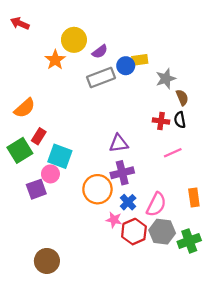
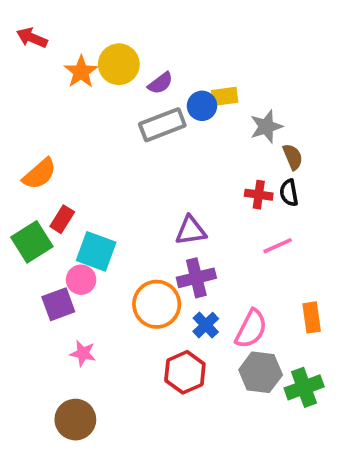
orange star: (55, 60) -> (81, 72), moved
pink star: (114, 220) -> (83, 353), moved
red hexagon: (134, 232) -> (185, 372), moved

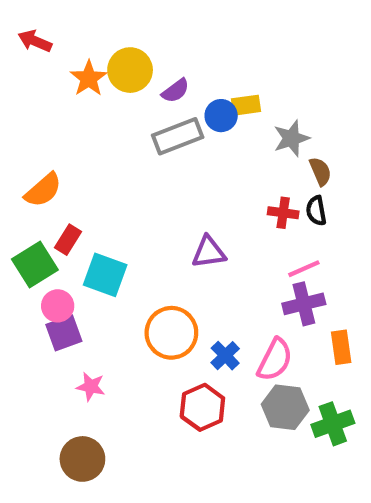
purple cross: (196, 278) -> (304, 304), moved
pink circle: (81, 280) -> (58, 306), moved

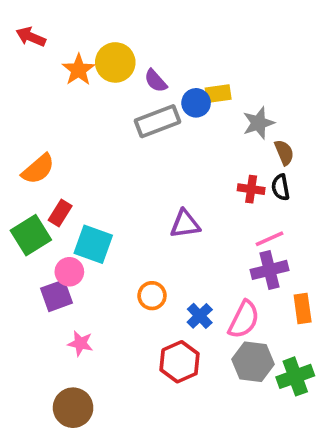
purple semicircle: (176, 91) -> (156, 81), turned 85
pink circle: (58, 306) -> (69, 272), moved
orange circle: (171, 333) -> (152, 296), size x0.6

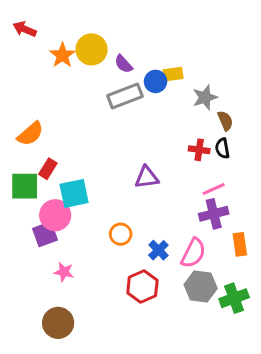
green square: (31, 235) -> (25, 186), turned 32
cyan square: (93, 244) -> (74, 193), turned -32
pink circle: (69, 272) -> (55, 215), size x1.4

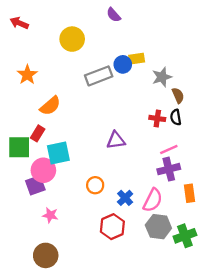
orange star: (62, 55) -> (27, 75), moved
purple semicircle: (124, 64) -> (114, 15), moved
orange semicircle: (30, 134) -> (50, 106), moved

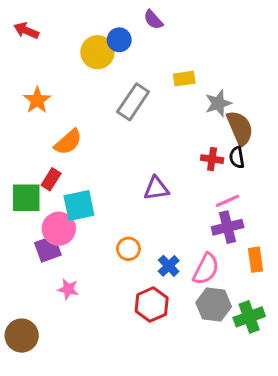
blue circle: (123, 64) -> (119, 40), moved
gray rectangle: (99, 76) -> (133, 102), turned -35
brown semicircle: (178, 95) -> (240, 128), size x1.6
brown circle: (46, 255) -> (22, 336), moved

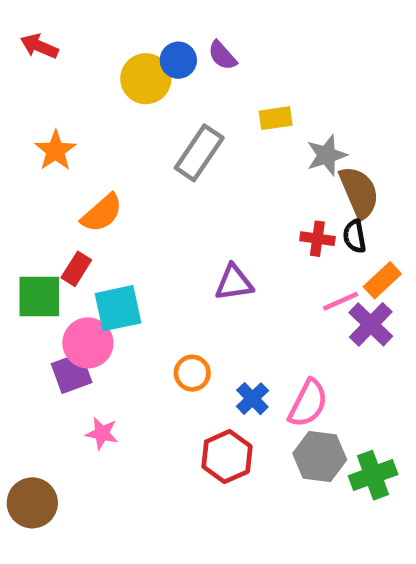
purple semicircle: (153, 20) -> (222, 56), moved
purple cross: (228, 227) -> (371, 324), moved, turned -32
orange rectangle: (255, 260) -> (382, 280), moved, turned 55

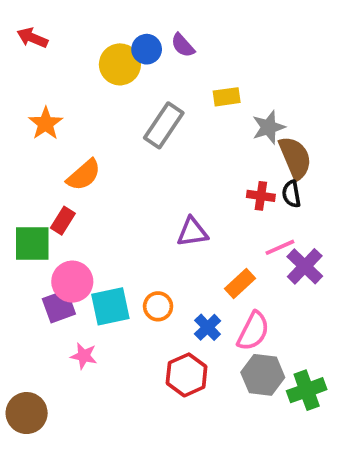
orange rectangle: (382, 280) -> (240, 283), moved
cyan square: (118, 308) -> (110, 306), moved

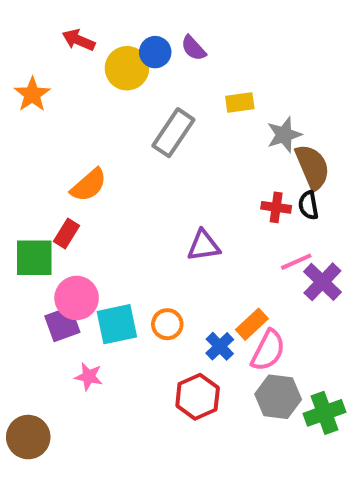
red arrow: (32, 38) -> (79, 40), moved
orange star: (46, 123) -> (32, 94), moved
orange rectangle: (240, 283) -> (252, 324), moved

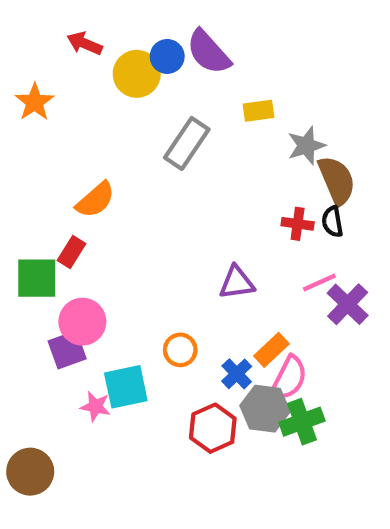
purple semicircle: (193, 48) -> (208, 52), size x1.6
purple triangle: (204, 246) -> (237, 283), moved
cyan square: (117, 324) -> (126, 387), moved
gray hexagon: (278, 397) -> (265, 409), moved
green cross: (324, 413) -> (302, 422), moved

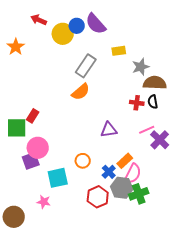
brown semicircle: (337, 180) -> (155, 83), turned -65
orange semicircle: (95, 200) -> (81, 92), moved
pink star: (95, 406) -> (44, 202), moved

